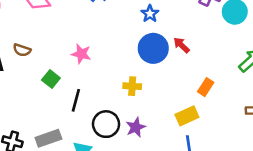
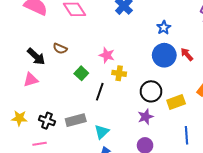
yellow cross: (132, 86) -> (119, 73), moved
yellow rectangle: (187, 116) -> (176, 102), moved
black circle: (106, 124) -> (151, 91), moved

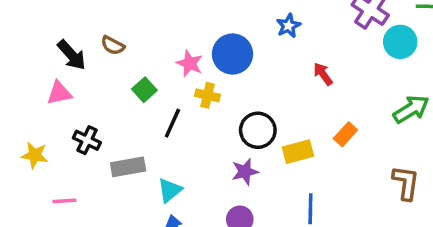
blue circle: (164, 55) -> (232, 54), moved
black cross: (47, 121) -> (87, 140), moved

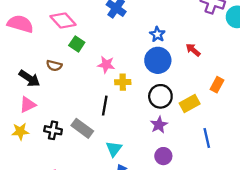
blue star: (288, 26) -> (157, 34), moved
blue circle: (232, 54) -> (158, 60), moved
green square: (144, 90) -> (77, 44), moved
yellow star: (35, 155) -> (20, 131), moved
gray rectangle: (128, 167) -> (82, 128), moved, turned 60

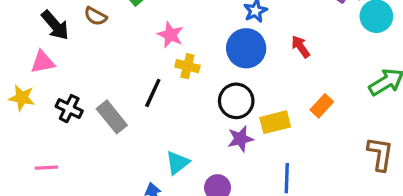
purple star: (159, 125) -> (240, 139), moved
cyan triangle: (114, 149) -> (177, 163), moved

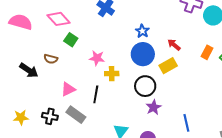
pink triangle: (43, 62) -> (68, 89), moved
orange rectangle: (322, 106) -> (207, 52), moved
yellow rectangle: (275, 122) -> (168, 66), moved

